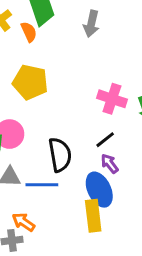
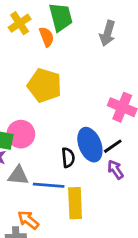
black semicircle: (60, 155) -> (68, 158), size x0.6
blue ellipse: (99, 190) -> (90, 145), moved
yellow rectangle: (93, 216) -> (75, 203), moved

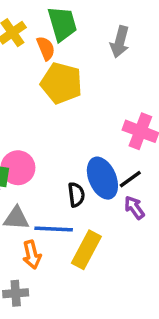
yellow pentagon: (45, 85) -> (61, 83), moved
yellow rectangle: (75, 203) -> (86, 250), turned 32
orange arrow: (28, 220) -> (32, 255), moved, turned -140

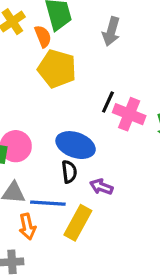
blue ellipse: (102, 178) -> (76, 145), moved, turned -48
black line: (130, 179) -> (108, 102), moved, turned -30
purple arrow: (134, 208) -> (101, 187), moved, turned -35

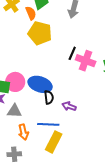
blue ellipse: (76, 145) -> (40, 84), moved
blue line: (48, 203) -> (48, 124), moved
yellow rectangle: (78, 223) -> (54, 142), moved

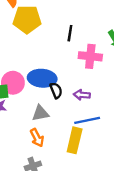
pink cross: (86, 61) -> (90, 56), moved
gray triangle: (14, 111) -> (40, 113), moved
blue line: (48, 124) -> (87, 120), moved

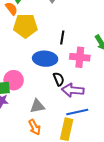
blue ellipse: (42, 78) -> (45, 59), moved
black semicircle: (56, 90) -> (59, 79), moved
purple arrow: (82, 95) -> (73, 90), size x1.5

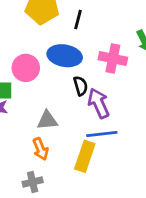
black line: (62, 37) -> (78, 20), moved
pink circle: (14, 80) -> (26, 68), moved
purple arrow: (73, 90) -> (99, 103), turned 55

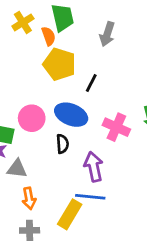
black semicircle: (81, 86) -> (62, 144), moved
gray triangle: (47, 120) -> (17, 169), moved
gray cross: (33, 182) -> (30, 230), moved

